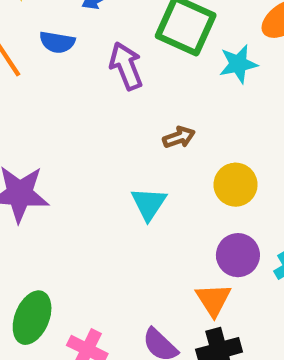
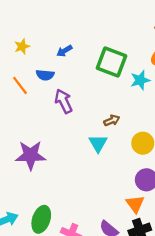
purple arrow: (126, 66) -> (64, 101), moved
cyan triangle: (149, 204) -> (98, 143), moved

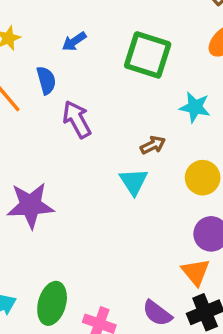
blue semicircle: (45, 75) -> (46, 80), turned -108
cyan star: (140, 80) -> (195, 107), moved, turned 30

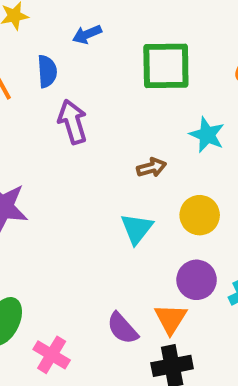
green square: (148, 55) -> (166, 66), turned -30
cyan triangle: (134, 182) -> (137, 229), moved
purple semicircle: (157, 313) -> (122, 328), moved

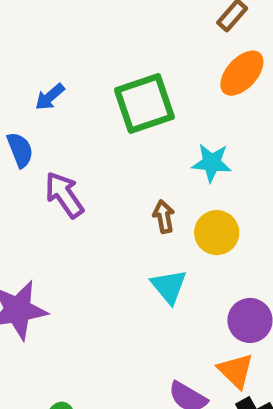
brown arrow: (151, 168) -> (164, 217), turned -68
yellow circle: (200, 215) -> (217, 233), moved

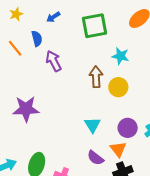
brown arrow: (164, 217) -> (96, 77), size x1.5
cyan triangle: (169, 286) -> (92, 125), moved

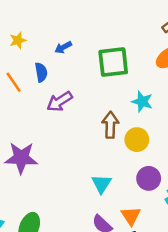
purple arrow: (54, 61) -> (60, 102), turned -100
purple circle: (128, 128) -> (149, 178), moved

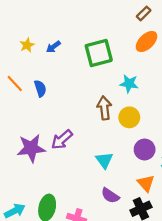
yellow star: (18, 40) -> (27, 45), moved
blue semicircle: (41, 72) -> (40, 88), moved
purple arrow: (60, 102) -> (62, 140), moved
orange triangle: (131, 216) -> (146, 183), moved

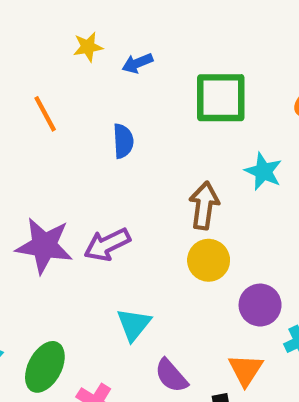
blue semicircle: (40, 88) -> (123, 141), moved
yellow circle: (129, 117) -> (209, 260), moved
cyan triangle: (104, 160) -> (134, 324), moved

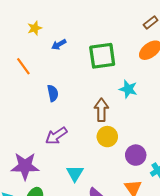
yellow star: (88, 47) -> (35, 28), moved
orange line: (45, 114) -> (23, 66), moved
blue semicircle: (123, 141) -> (53, 93), moved
purple star: (44, 246) -> (25, 166), moved

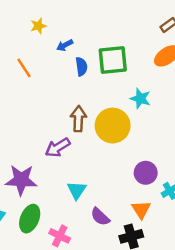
blue semicircle: (53, 93) -> (81, 66), moved
brown arrow: (101, 110) -> (78, 119), moved
yellow circle: (107, 137) -> (113, 126), moved, size x1.5

